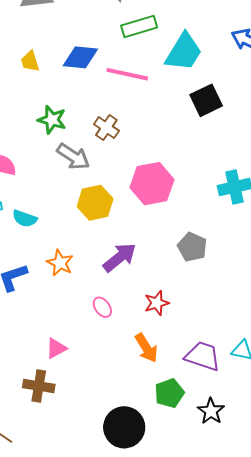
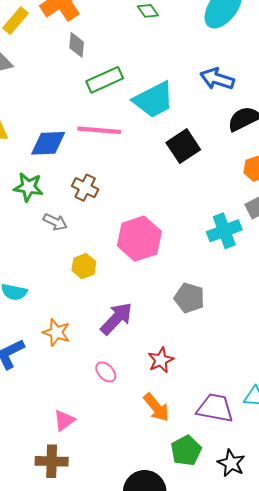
cyan trapezoid: (184, 52) -> (154, 100), turned 39
blue diamond: (80, 57) -> (48, 143), moved
gray arrow: (73, 157) -> (55, 222), size x0.7
yellow hexagon: (95, 203) -> (84, 266), size x0.7

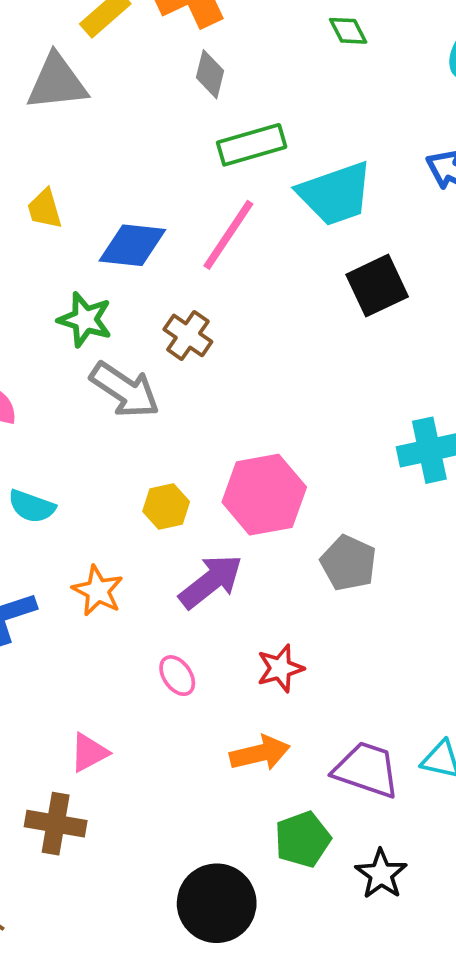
pink line: (99, 130) -> (228, 235), turned -69
gray arrow: (55, 222) -> (125, 390), size x1.6
pink hexagon: (139, 239) -> (264, 495), moved
yellow hexagon: (84, 266) -> (166, 506), moved
orange arrow: (156, 407) -> (260, 753), turned -72

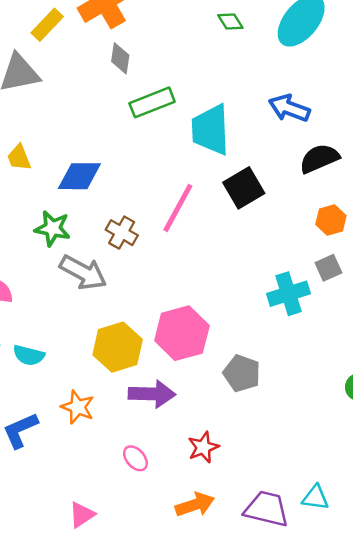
green diamond: (348, 31) -> (230, 22), moved
cyan trapezoid: (335, 194) -> (211, 130), turned 112
pink line: (228, 235) -> (178, 208), moved
yellow hexagon: (166, 506) -> (118, 347), size x1.6
purple arrow: (211, 581) -> (152, 394), turned 45

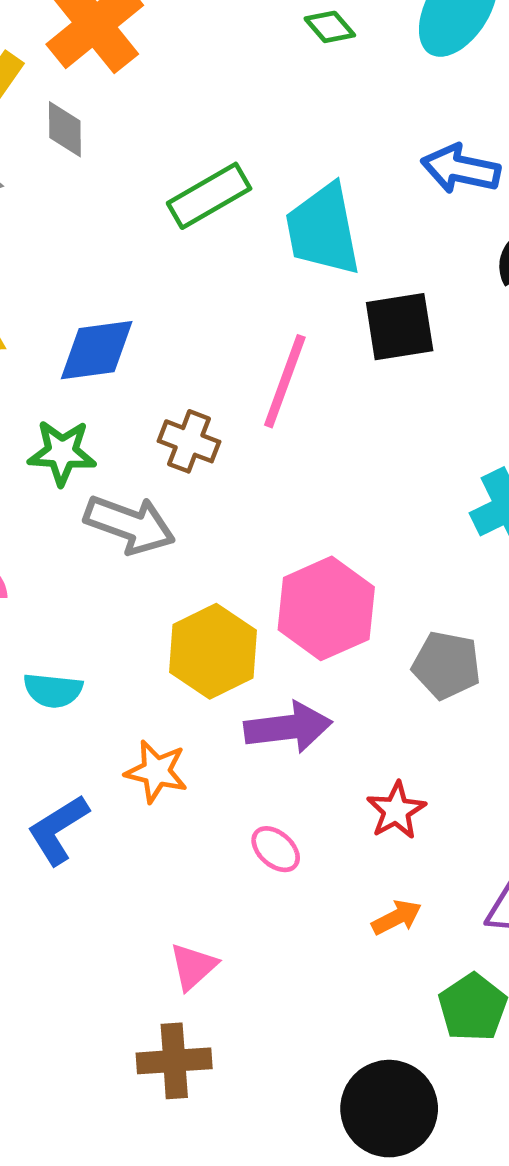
gray diamond: (120, 58) -> (65, 129), moved
black square: (244, 188) -> (400, 327), turned 30
orange arrow: (195, 505) -> (397, 917), size x0.7

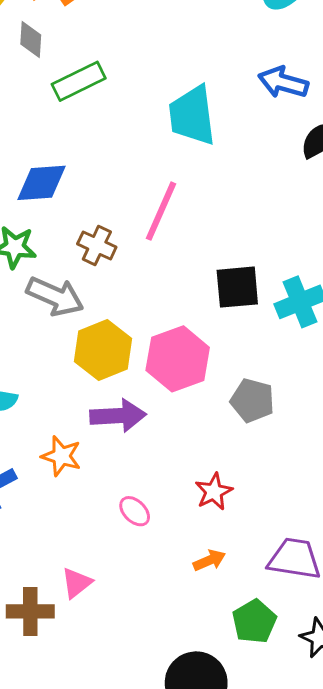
green rectangle: (209, 196) -> (79, 81), moved
black square: (400, 327) -> (237, 287), moved
yellow hexagon: (213, 651) -> (103, 350), moved
purple arrow: (288, 727) -> (118, 416), moved
brown cross: (174, 1061) -> (30, 611), moved

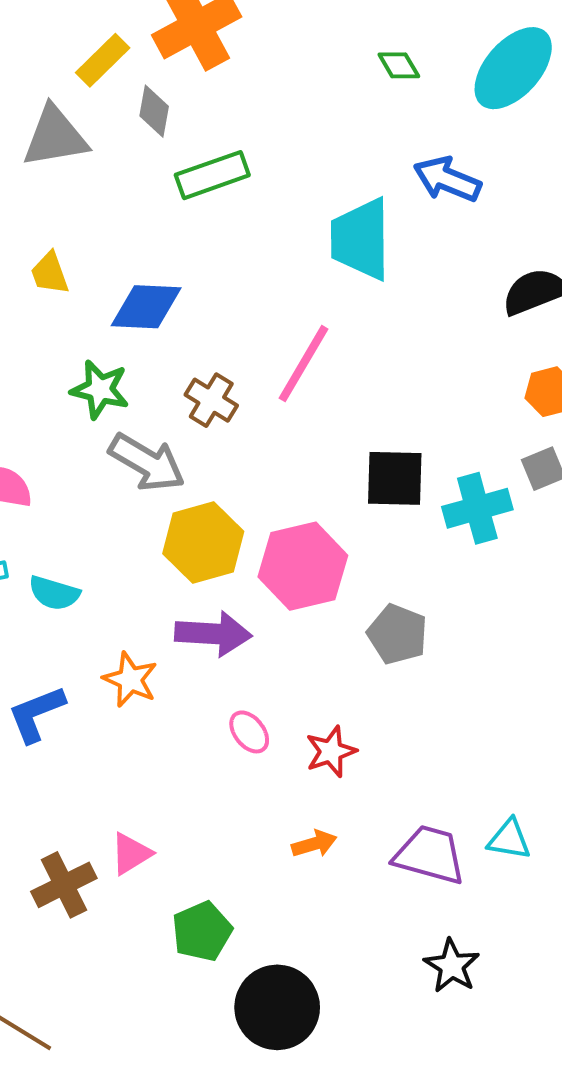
blue arrow: (283, 82) -> (447, 179), moved
pink ellipse: (135, 511) -> (249, 732), moved
brown cross: (30, 611) -> (64, 885), turned -33
green pentagon: (254, 621) -> (202, 931), moved

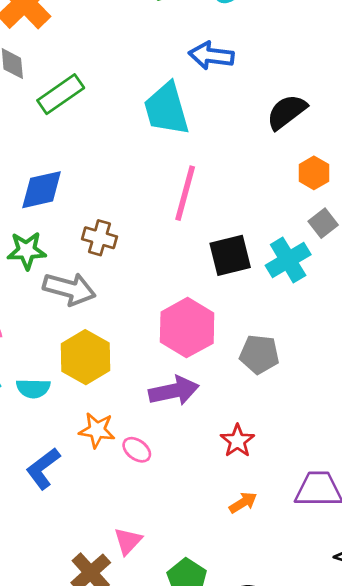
pink line: (303, 364) -> (185, 193), moved
yellow hexagon: (203, 543) -> (85, 357), moved
purple arrow: (213, 634) -> (174, 391), moved
pink ellipse: (249, 732) -> (137, 450), moved

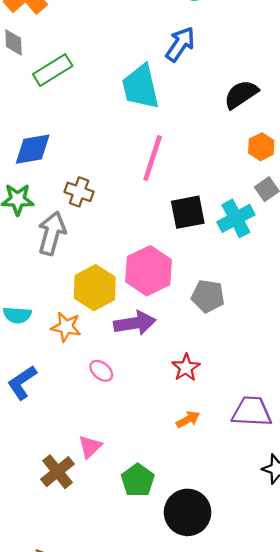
blue arrow: (211, 56) -> (180, 44), turned 114
gray arrow: (69, 289) -> (52, 233), turned -93
yellow hexagon: (85, 357) -> (95, 288), moved
orange star: (97, 430) -> (66, 327), moved

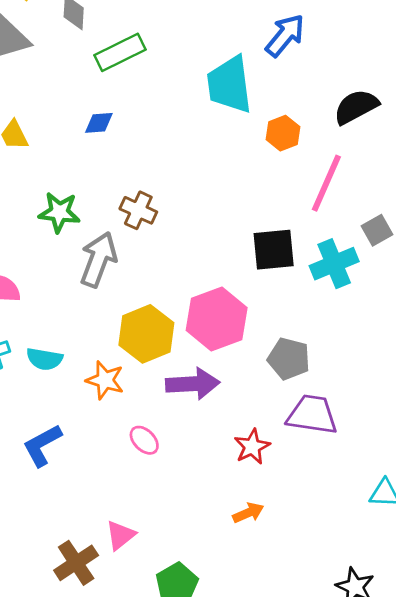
orange hexagon: (261, 147) -> (283, 133), moved
blue diamond: (33, 149) -> (99, 123), moved, size x0.6
pink line: (153, 158) -> (326, 183), moved
purple trapezoid: (252, 412) -> (312, 415), moved

